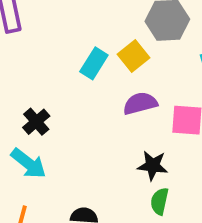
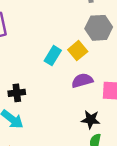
black cross: (36, 122) -> (17, 93), turned 35

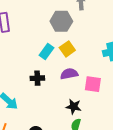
gray hexagon: (99, 28) -> (61, 21), moved
black cross: (17, 93) -> (37, 78), moved

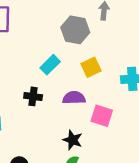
yellow square: (67, 49) -> (91, 67), moved

